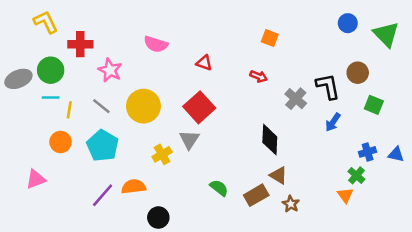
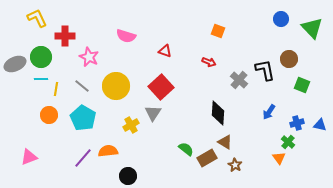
blue arrow: (333, 122) -> (269, 112), moved
pink triangle: (36, 179) -> (29, 157), moved
green semicircle: (219, 188) -> (186, 149), moved

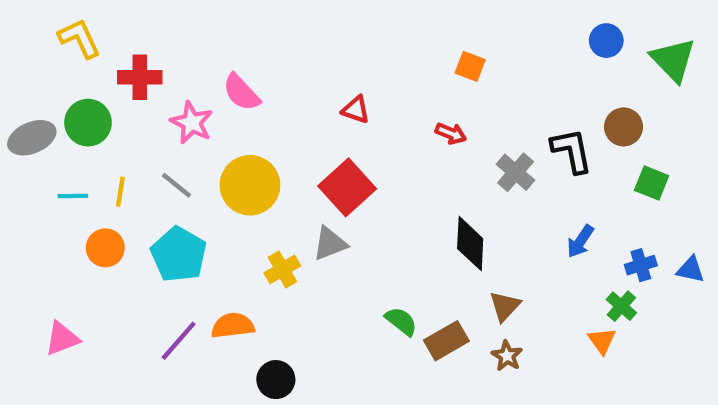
pink semicircle: (126, 36) -> (241, 92), moved, turned 30
cyan line: (41, 79) -> (73, 196), moved
gray triangle: (153, 113) -> (330, 244), turned 36
brown triangle: (225, 142) -> (505, 306), moved, turned 42

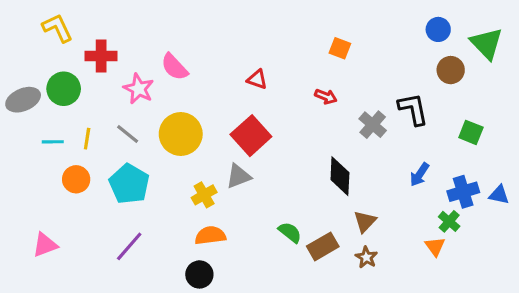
brown circle: (624, 127) -> (451, 70), moved
blue cross: (641, 265) -> (463, 192), size x1.4
orange semicircle: (233, 326) -> (210, 235), moved

